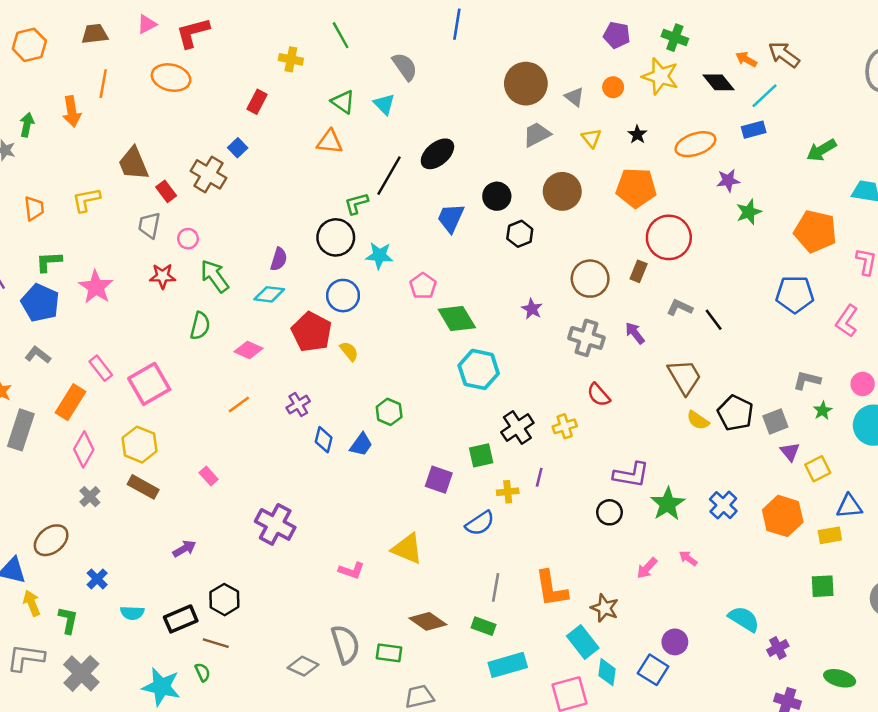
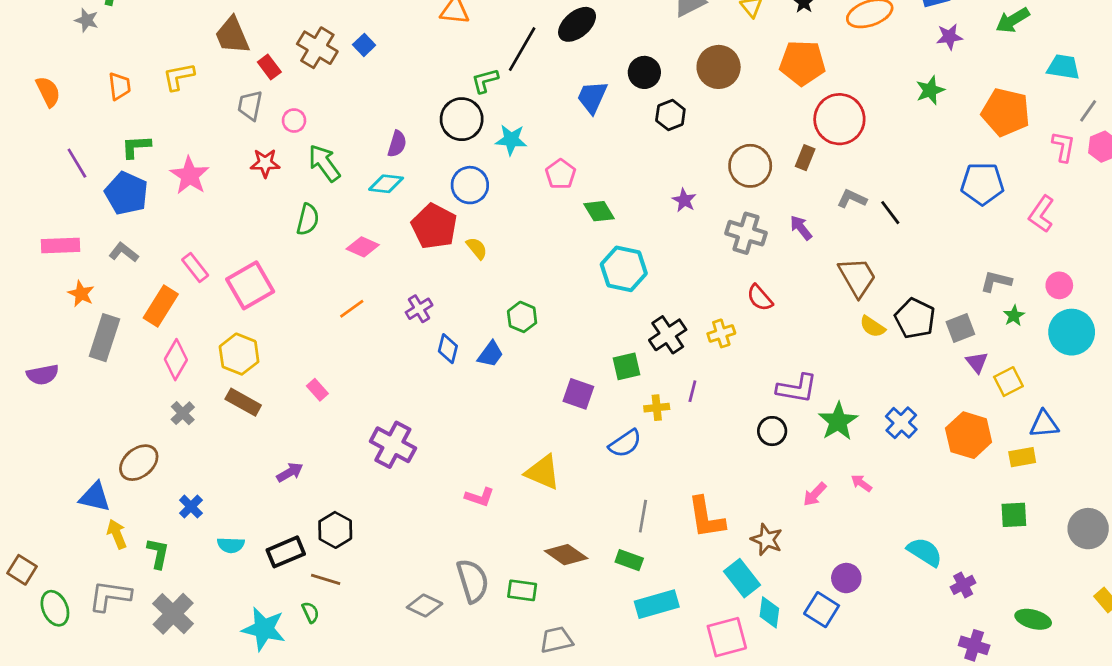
blue square: (238, 148) -> (364, 45), moved
purple star: (728, 180) -> (949, 37), moved
green diamond: (457, 319) -> (599, 211), size x0.7

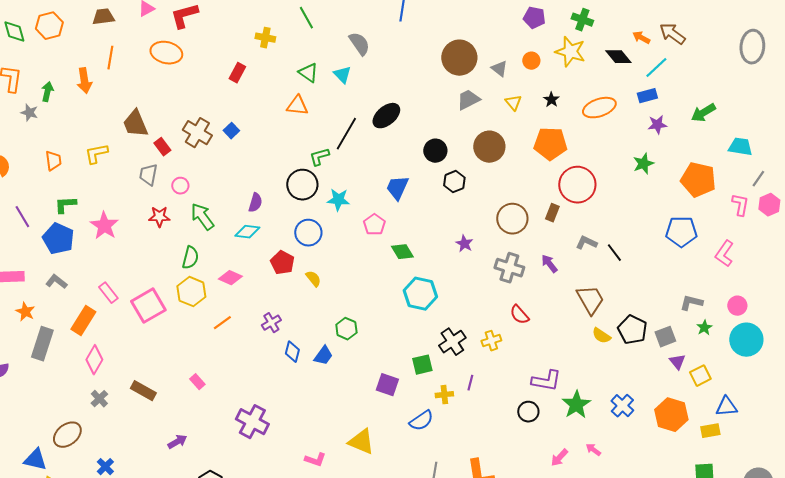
blue trapezoid: (592, 97) -> (397, 188), moved
red pentagon: (434, 226) -> (282, 263), size x0.7
yellow hexagon: (239, 354) -> (191, 292), moved

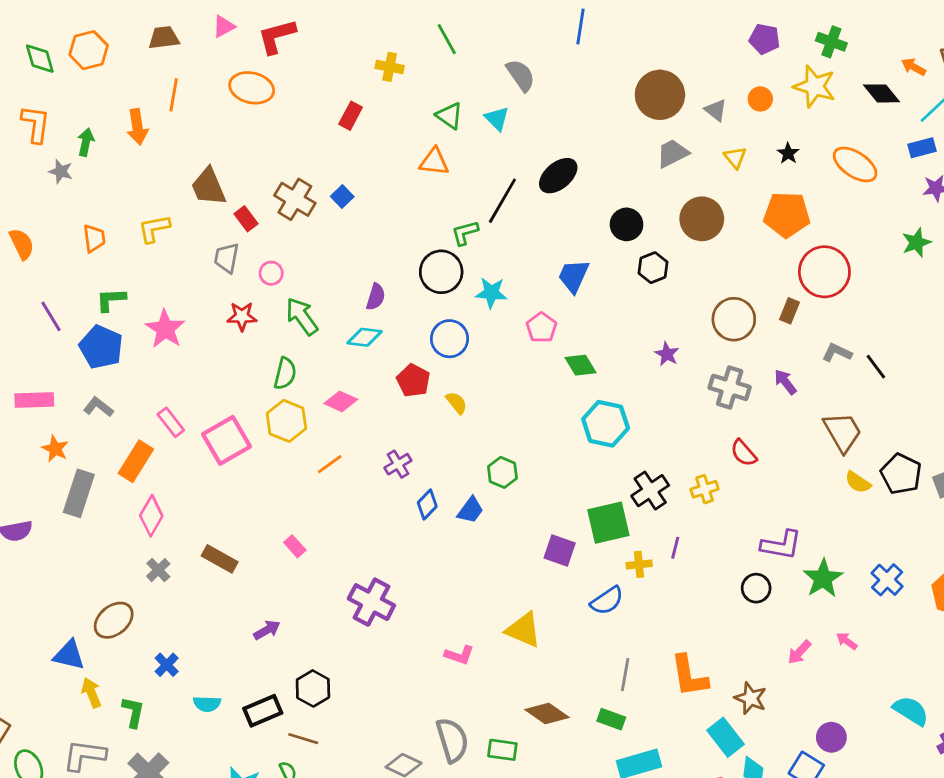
orange ellipse: (599, 108) -> (855, 164), turned 52
blue diamond: (292, 352) -> (427, 505), turned 30
green square: (422, 365) -> (608, 523), size x1.5

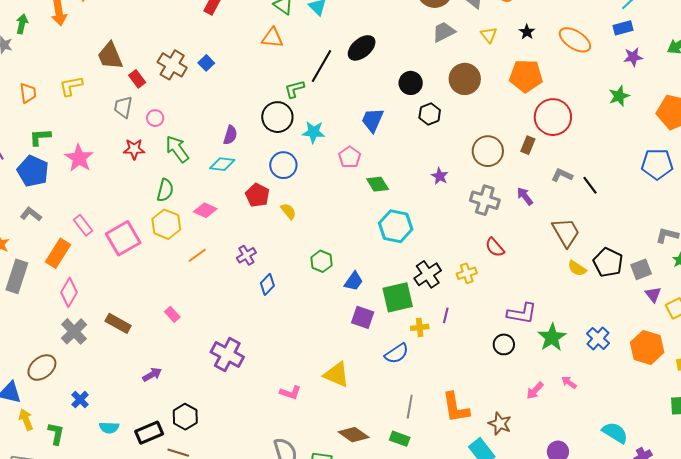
blue trapezoid: (470, 510) -> (354, 281), moved
gray cross: (158, 570) -> (74, 331), size x1.5

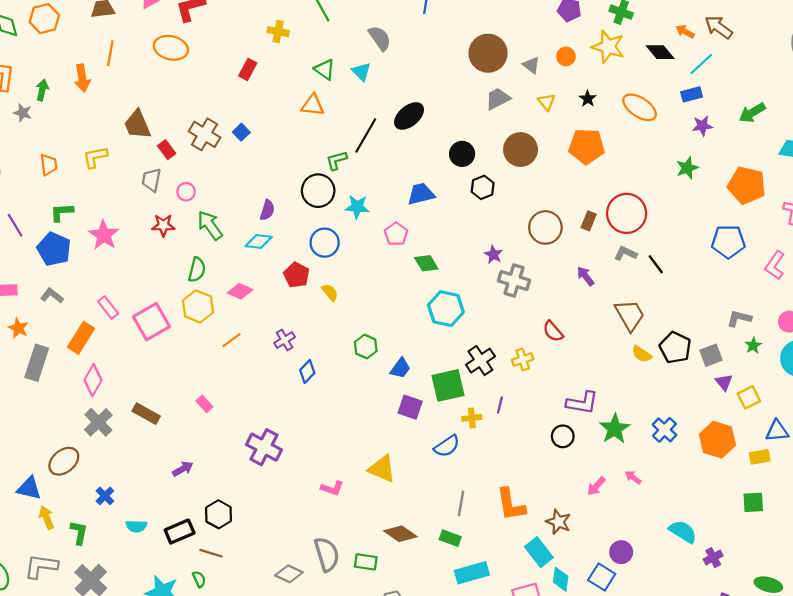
red circle: (553, 117) -> (627, 213), moved
blue trapezoid: (373, 120) -> (421, 194), turned 52
gray cross: (485, 200) -> (514, 280), moved

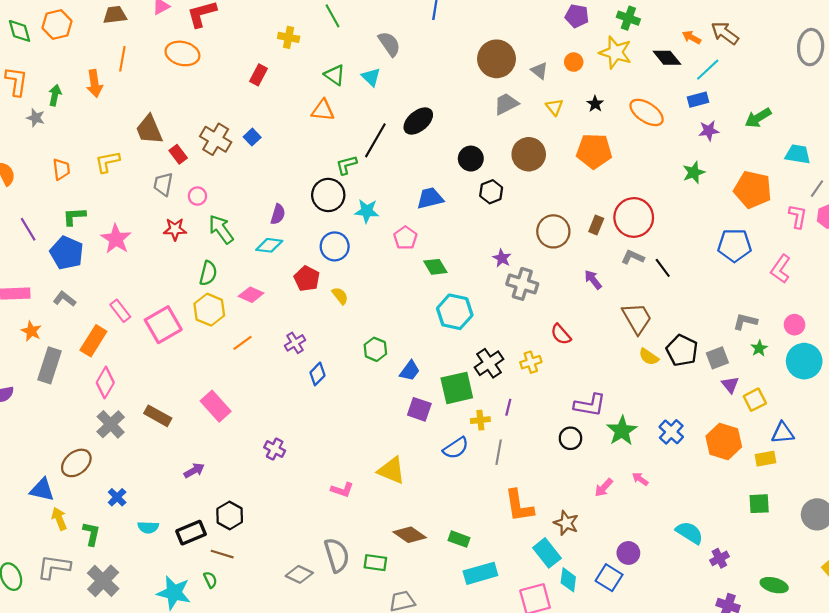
pink rectangle: (204, 404) -> (216, 406), size x1.8
purple cross: (264, 447) -> (275, 449), size x0.6
gray line: (461, 503) -> (499, 452), moved

